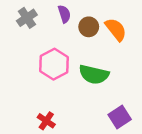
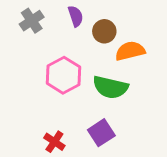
orange semicircle: (116, 29) -> (130, 51), moved, turned -65
purple square: (120, 117) -> (101, 133), moved

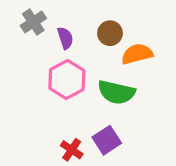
purple semicircle: (76, 16) -> (65, 38), moved
red cross: (54, 142) -> (72, 150), moved

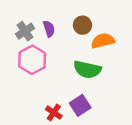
gray cross: (33, 22) -> (25, 31), moved
pink hexagon: (67, 79) -> (32, 60), moved

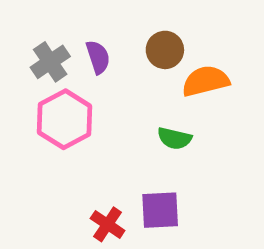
green semicircle: (87, 69) -> (174, 138), size x0.6
purple square: (80, 105) -> (160, 210), turned 30

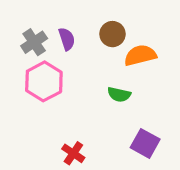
purple square: (160, 210) -> (145, 143), moved, turned 32

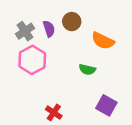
brown circle: (112, 34) -> (72, 22), moved
orange semicircle: (140, 55) -> (103, 41), turned -140

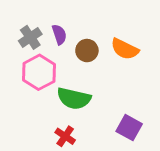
brown circle: (72, 22) -> (87, 51), moved
green semicircle: (87, 69) -> (74, 98), moved, size x1.6

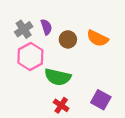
red cross: (65, 136) -> (61, 105), moved

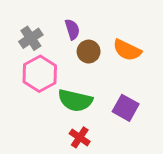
purple semicircle: (46, 27) -> (72, 29), moved
purple square: (101, 100) -> (126, 108), moved

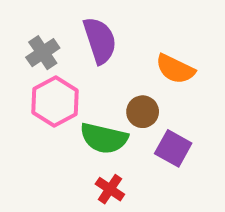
purple semicircle: (72, 29) -> (100, 40), size x1.6
brown circle: (89, 52) -> (143, 112), moved

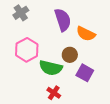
purple semicircle: (100, 40) -> (63, 20), moved
gray cross: (43, 53) -> (21, 13), moved

